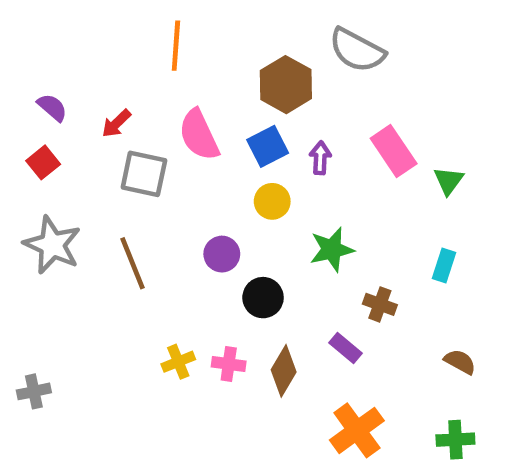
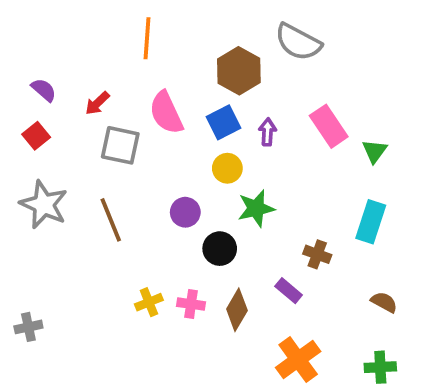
green star: (332, 249) -> (256, 208), moved
cyan rectangle: (444, 265) -> (371, 222), size x1.5

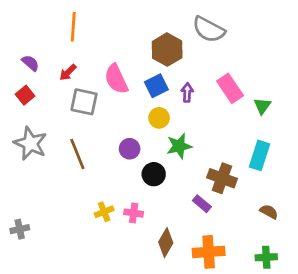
orange line: (147, 38) -> (73, 27), moved
brown cross: (317, 254) -> (222, 178), size x1.5
brown diamond: (237, 310) -> (166, 243), moved
orange cross: (298, 359) -> (209, 252), turned 32

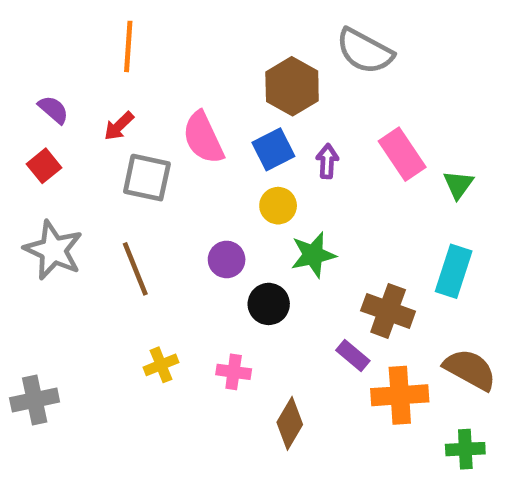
yellow cross: (104, 212) -> (161, 365), moved
brown semicircle: (269, 212) -> (470, 370), size x1.6
gray cross: (20, 229) -> (35, 400), size x1.4
orange cross: (209, 252) -> (400, 395), moved

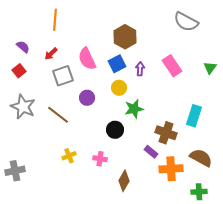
gray semicircle: (365, 51) -> (186, 22), moved
gray square: (147, 178) -> (63, 76), turned -30
green triangle: (458, 185) -> (210, 68), moved
purple circle: (227, 259) -> (87, 98), moved
brown line: (135, 269) -> (58, 115), turned -30

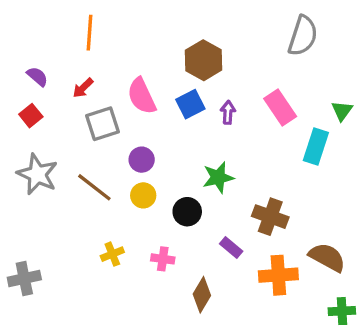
gray semicircle: (186, 22) -> (303, 36), turned -100
yellow circle: (119, 88) -> (143, 195), moved
cyan rectangle: (194, 116) -> (316, 147), moved
purple rectangle: (151, 152) -> (231, 248), moved
green cross: (199, 192) -> (342, 311), moved

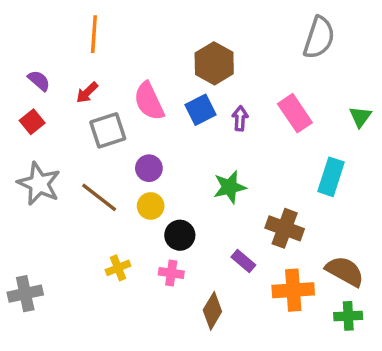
cyan rectangle: (316, 147) -> (331, 177), moved
black circle: (187, 212) -> (180, 235), moved
green cross: (342, 311) -> (348, 316), moved

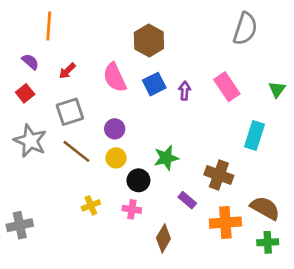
orange line: (94, 34) -> (49, 26), moved
brown hexagon: (214, 63) -> (149, 41), moved
gray square: (108, 130) -> (70, 112), moved
green star: (230, 187) -> (166, 158), moved

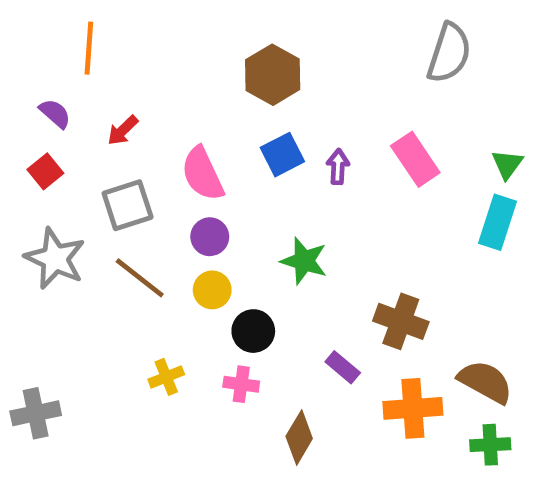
pink semicircle: (115, 77) -> (203, 174), moved
cyan rectangle: (254, 135) -> (497, 222), moved
green star: (166, 158) -> (304, 261), moved, turned 30

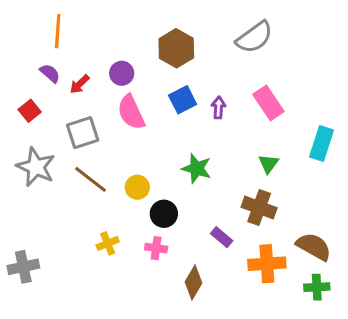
gray semicircle: (449, 53) -> (254, 37), moved, turned 36
purple semicircle: (55, 113) -> (50, 73), moved
green triangle: (507, 164) -> (268, 164), moved
purple circle: (210, 237) -> (122, 73), moved

